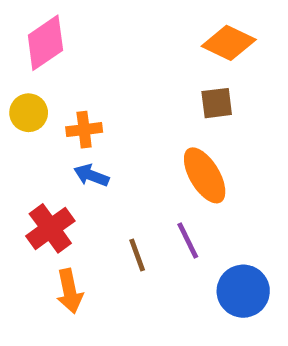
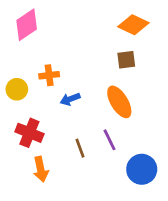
yellow circle: (29, 113) -> (17, 89), moved
blue arrow: (91, 175) -> (70, 99), moved, turned -42
red cross: (50, 228) -> (29, 133), turned -32

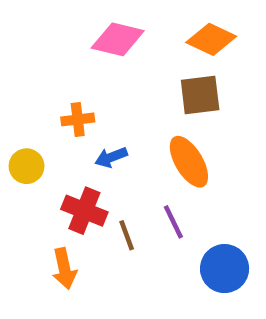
pink diamond: (27, 25) -> (118, 39), moved, turned 48
brown square: (126, 60) -> (200, 95), size x1.4
yellow circle: (17, 89) -> (27, 166), moved
red cross: (29, 133) -> (84, 211), moved

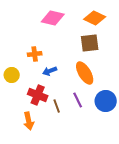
blue circle: (225, 269) -> (106, 101), moved

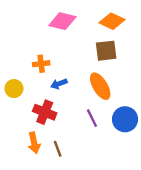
brown line: (57, 106) -> (58, 149), moved

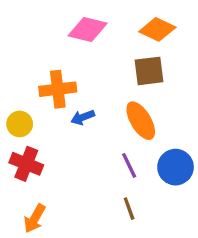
orange cross: (41, 64) -> (58, 89), size x1.5
red cross: (45, 112) -> (26, 164), moved
orange arrow: (34, 143) -> (35, 219), moved, turned 42
brown line: (58, 149) -> (129, 209), moved

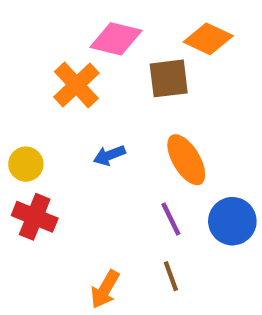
brown square: (149, 71) -> (169, 78), moved
orange cross: (58, 89) -> (76, 85), moved, turned -36
orange arrow: (35, 219) -> (105, 289), moved

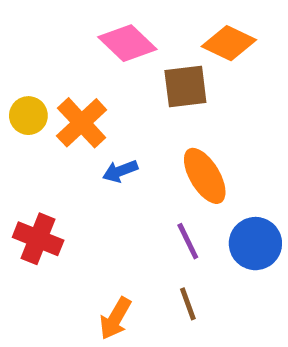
pink diamond: (116, 39) -> (127, 43), turned 30
orange cross: (76, 85) -> (82, 123), moved
yellow circle: (26, 164) -> (28, 116), moved

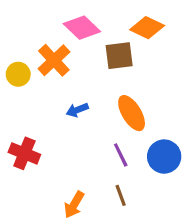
orange cross: (82, 123) -> (54, 60), moved

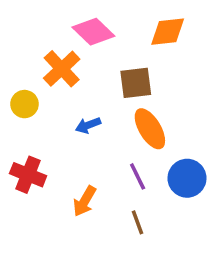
orange diamond: (147, 28) -> (168, 32), turned -32
brown square: (119, 56) -> (136, 83), moved
yellow circle: (18, 74) -> (24, 104), moved
orange arrow: (74, 205) -> (85, 201), moved

